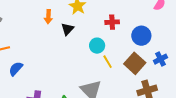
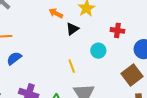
orange arrow: (48, 17) -> (56, 13), turned 104
yellow line: (108, 62) -> (72, 66), moved

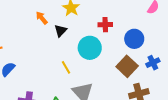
orange arrow: (56, 13) -> (42, 18), turned 32
cyan circle: (98, 51) -> (90, 48), size x1.5

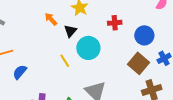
cyan circle: (90, 48) -> (88, 48), moved
yellow line: (66, 67) -> (65, 61), moved

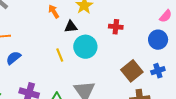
black triangle: (70, 31) -> (71, 27), turned 32
blue circle: (144, 35) -> (158, 40), moved

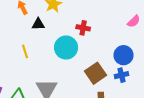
blue circle: (158, 40) -> (124, 55), moved
cyan circle: (85, 47) -> (66, 48), moved

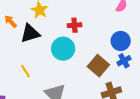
black triangle: (38, 24) -> (30, 33), size x1.5
yellow line: (25, 51) -> (25, 71), moved

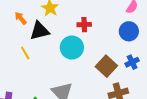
blue circle: (121, 41) -> (129, 31), moved
yellow line: (25, 71) -> (25, 53), moved

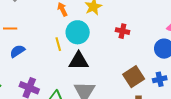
black triangle: (40, 31) -> (79, 61), moved
cyan circle: (72, 48) -> (78, 32), moved

